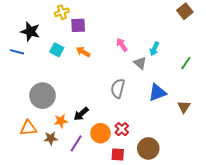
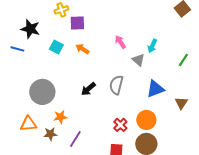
black arrow: (81, 114) -> (88, 89), moved
orange circle: (100, 133) -> (146, 120), moved

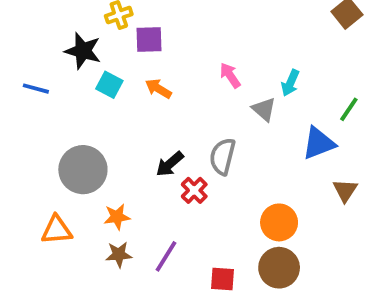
black star: (30, 29) -> (83, 51), moved
blue triangle: (155, 89) -> (319, 143), moved
red cross: (120, 125) -> (194, 190), moved
brown star: (50, 134) -> (119, 254), moved
purple line: (75, 139) -> (166, 256), moved

